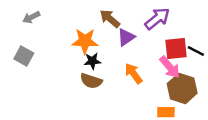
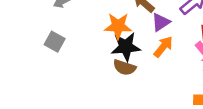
black star: (92, 61) -> (126, 47), size x1.6
orange arrow: (134, 73) -> (163, 47), moved, turned 75

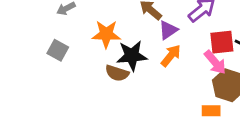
orange star: (118, 26) -> (106, 34), moved
brown semicircle: (124, 67) -> (117, 73), moved

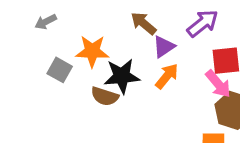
gray square: (58, 50) -> (60, 70), moved

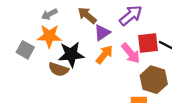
gray arrow: (46, 22) -> (49, 14), moved
pink arrow: (218, 84) -> (131, 53), moved

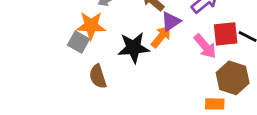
orange star: (49, 36) -> (91, 26), moved
orange arrow: (104, 54) -> (161, 37), moved
brown semicircle: (59, 69) -> (98, 76), moved, turned 54

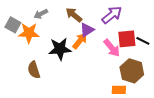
gray square: (79, 42) -> (13, 25), moved

